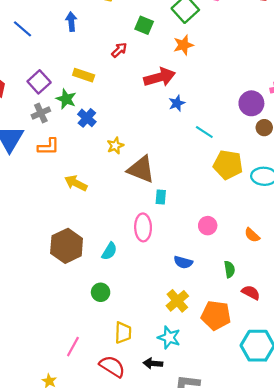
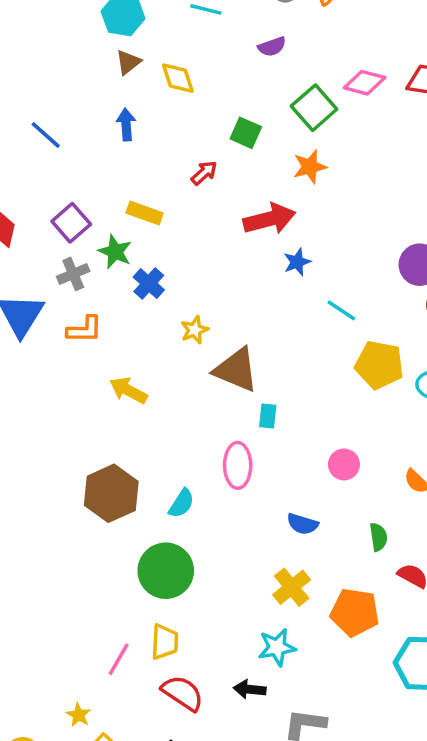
green circle: (101, 292) -> (166, 571), size x1.8
yellow trapezoid: (123, 333) -> (165, 642), moved
cyan star: (169, 338) -> (277, 647), turned -30

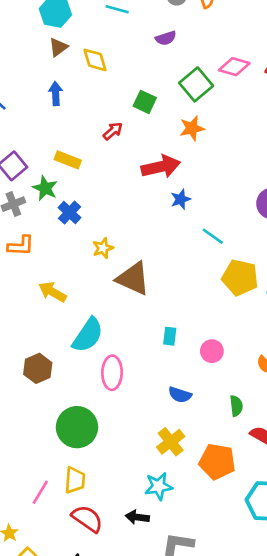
cyan rectangle: (268, 416) -> (170, 336), moved
pink ellipse: (238, 465) -> (112, 373), moved
brown hexagon: (111, 493) -> (38, 368), size x0.7
cyan semicircle: (181, 503) -> (88, 335), moved, size x1.6

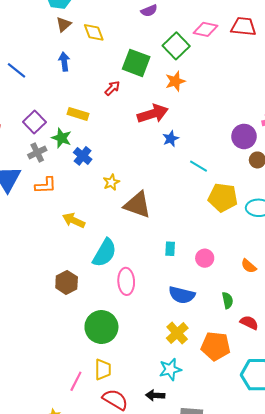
green square: (145, 102) -> (136, 63), size x1.5
blue semicircle: (180, 395) -> (182, 295), size x1.4

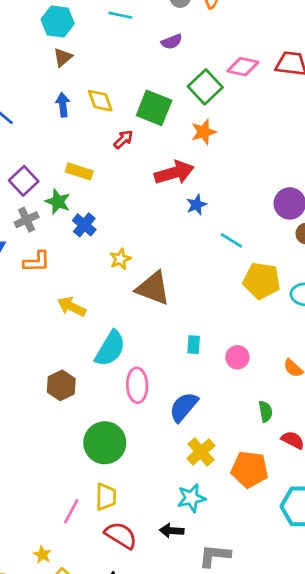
yellow diamond: (94, 32) -> (100, 101), moved
blue semicircle: (182, 295) -> (184, 407), moved, turned 115

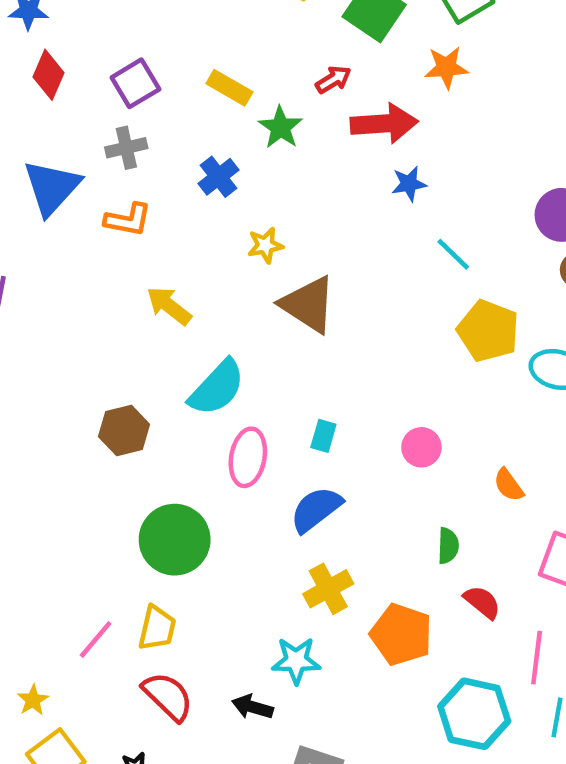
red arrow: (123, 139) -> (333, 80), moved
green star: (58, 202) -> (280, 127), moved
cyan rectangle: (194, 345) -> (323, 436), moved

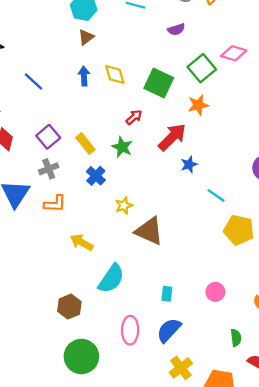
red arrow: (333, 80) -> (134, 117), moved
yellow rectangle: (229, 88) -> (85, 144), moved, turned 30
red arrow: (384, 124) -> (172, 137), turned -32
pink ellipse: (248, 457) -> (130, 330), moved
green circle: (175, 540) -> (81, 356), moved

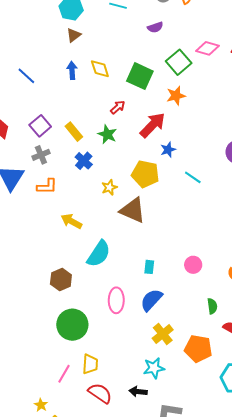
yellow pentagon: (239, 230) -> (145, 174), moved

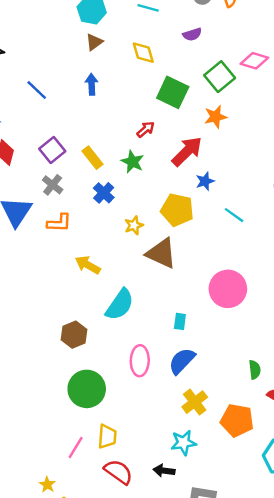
yellow diamond: (100, 69) -> (143, 53), moved
gray cross: (41, 155) -> (53, 185), turned -30
pink circle: (193, 265) -> (228, 289), moved, size x1.8

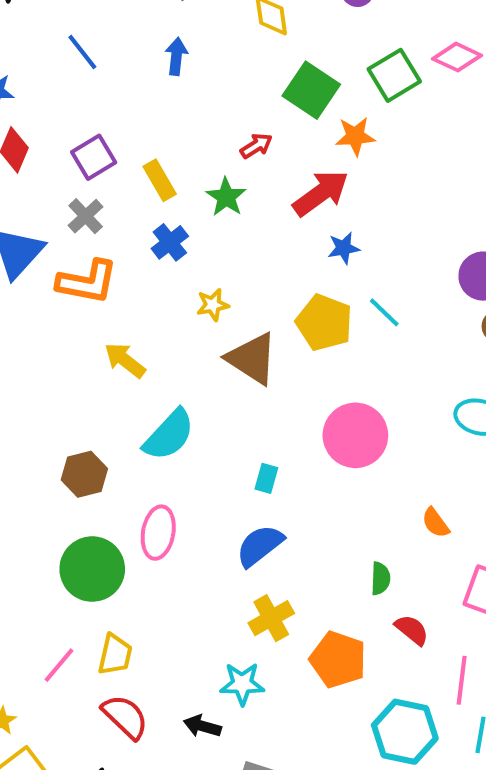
orange star: (216, 117) -> (355, 136), moved
yellow pentagon: (177, 210) -> (324, 323), moved
orange L-shape: (59, 223) -> (87, 282), size x1.4
pink ellipse: (140, 361) -> (158, 533), moved

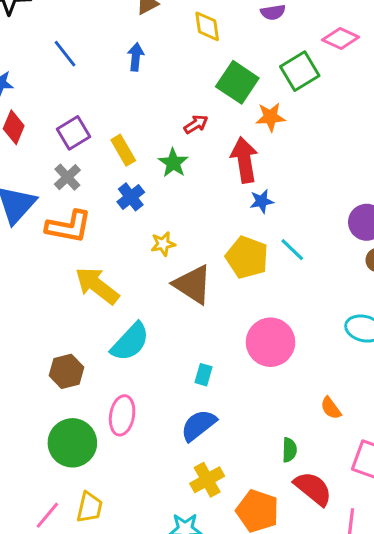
pink diamond: (457, 57) -> (341, 38), moved
red arrow: (321, 193) -> (244, 160), turned -63
yellow arrow: (125, 360) -> (97, 286), size x1.4
red semicircle: (412, 630) -> (313, 489), size x1.5

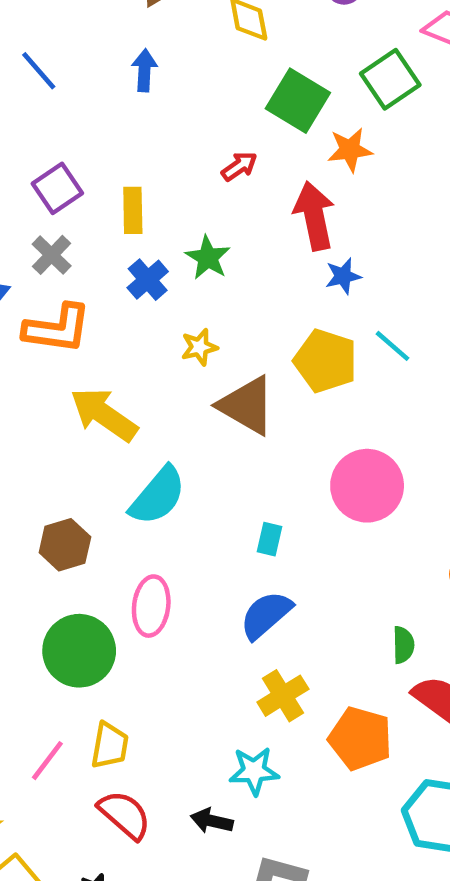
yellow rectangle: (123, 150) -> (133, 210), turned 32
green star: (173, 163) -> (208, 258), moved

